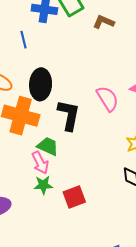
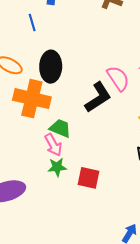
black L-shape: (69, 115) -> (98, 97), moved, turned 48
red square: (74, 197) -> (89, 178), turned 35

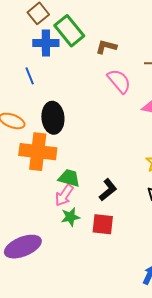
pink semicircle: (118, 78) -> (119, 81), moved
black L-shape: (98, 97) -> (108, 190), moved, size x0.7
pink arrow: (53, 145) -> (64, 195), turned 70

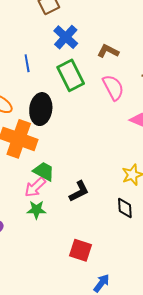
green rectangle: (69, 31) -> (71, 75), moved
blue cross: (46, 43) -> (66, 37), moved, turned 30
red square: (103, 224) -> (80, 250), moved

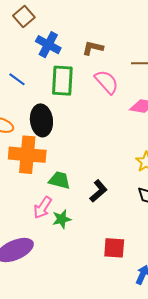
blue line: (27, 63) -> (17, 79), turned -30
green rectangle: (71, 75) -> (62, 81), turned 44
pink arrow: (35, 187) -> (43, 208), moved

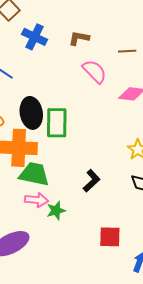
green rectangle: (62, 81) -> (57, 123), moved
green trapezoid: (59, 180) -> (34, 174), moved, size x1.4
pink arrow: (43, 208) -> (37, 200), turned -115

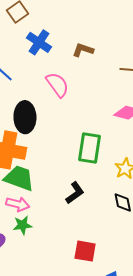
pink semicircle: (94, 71) -> (57, 85), moved
green rectangle: (57, 123) -> (90, 148), moved
green star: (56, 211) -> (22, 225), moved

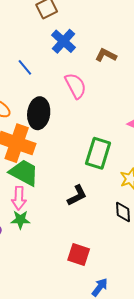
pink arrow: (18, 204) -> (19, 198), turned 70

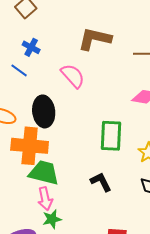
blue cross: (64, 41) -> (31, 47), moved, size x0.7
brown L-shape: (106, 55) -> (95, 39), size x1.6
black L-shape: (77, 195) -> (101, 182), turned -75

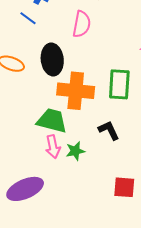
pink semicircle: (73, 76) -> (82, 24), turned 52
orange cross: (30, 146) -> (76, 91), moved
green star: (52, 219) -> (75, 151), moved

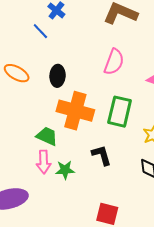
pink semicircle: (82, 24) -> (114, 62), moved
black ellipse: (52, 59) -> (58, 76), size x0.7
green trapezoid: (52, 121) -> (47, 136), size x0.7

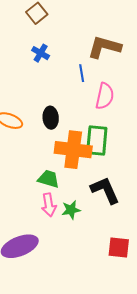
blue line: (40, 31) -> (82, 73), moved, turned 42
green rectangle: (120, 112) -> (97, 141), moved
black L-shape: (101, 155) -> (105, 190), size x1.4

